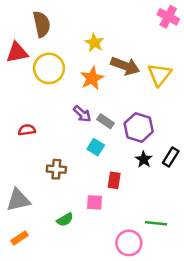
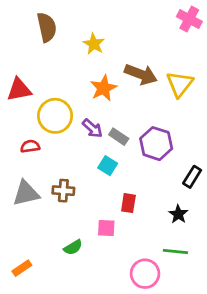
yellow star: (94, 43) -> (94, 44), moved
red triangle: (17, 52) -> (19, 90), moved
yellow circle: (49, 68) -> (55, 116), moved
black star: (144, 159) -> (178, 214), moved
gray triangle: (18, 200) -> (26, 193), moved

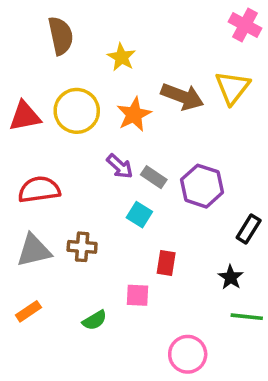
yellow triangle: (180, 84) -> (232, 88), moved
yellow circle: (55, 116) -> (77, 111), moved
red semicircle: (30, 146) -> (39, 190), size x1.6
green line: (175, 252) -> (247, 317), moved
orange rectangle: (22, 268) -> (28, 311), moved

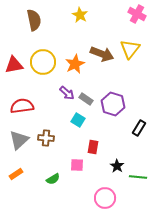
yellow star: (121, 57) -> (80, 15), moved
gray triangle: (34, 250) -> (19, 140), turned -30
black star: (231, 277) -> (117, 166), moved

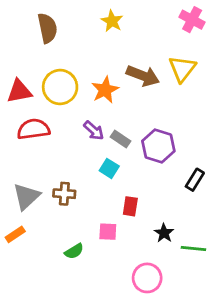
red semicircle: (22, 106) -> (33, 129), moved
orange rectangle: (16, 174) -> (15, 234), moved

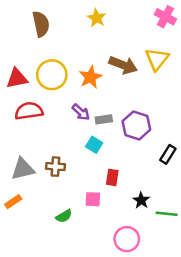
gray rectangle: (120, 139) -> (104, 119), turned -42
gray triangle: (26, 197) -> (23, 169), turned 30

